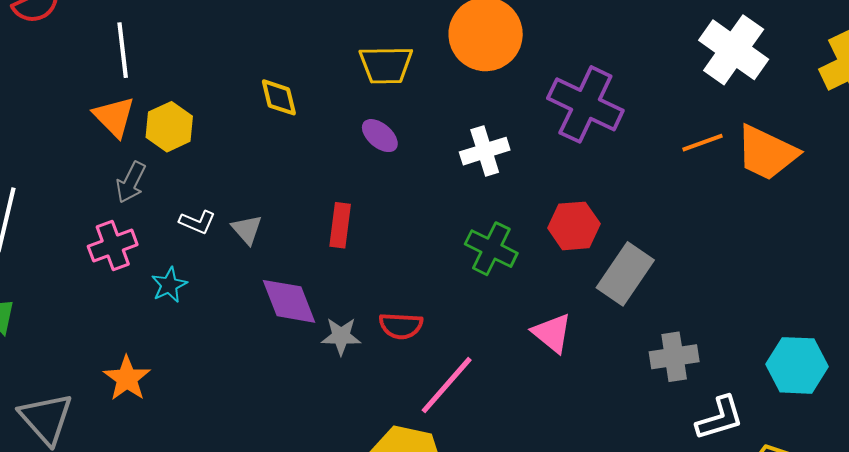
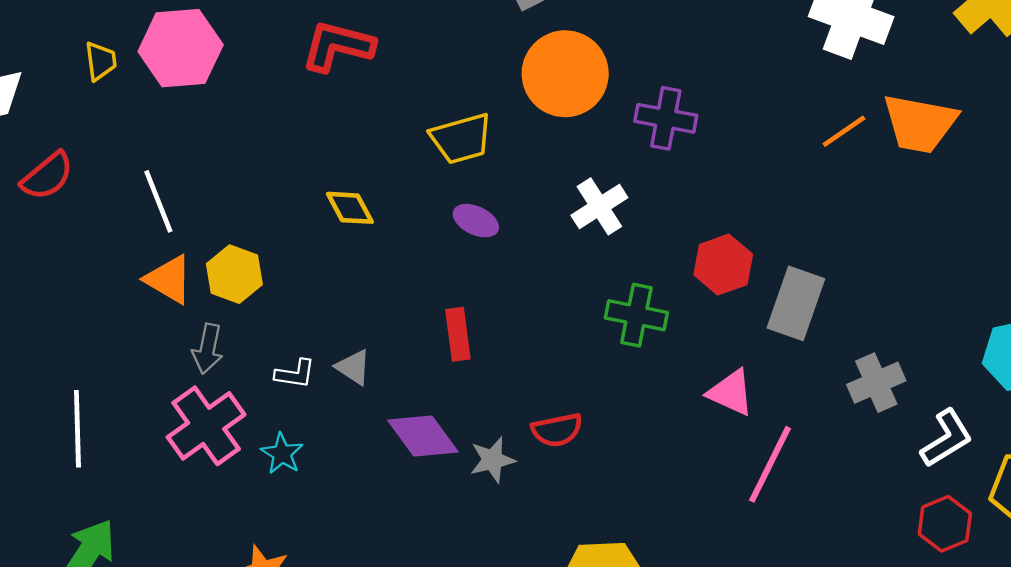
purple cross: (585, 104) -> (666, 118), moved, size x0.7
pink cross: (113, 245) -> (206, 426), size x1.4
pink line: (447, 385) -> (770, 464), moved

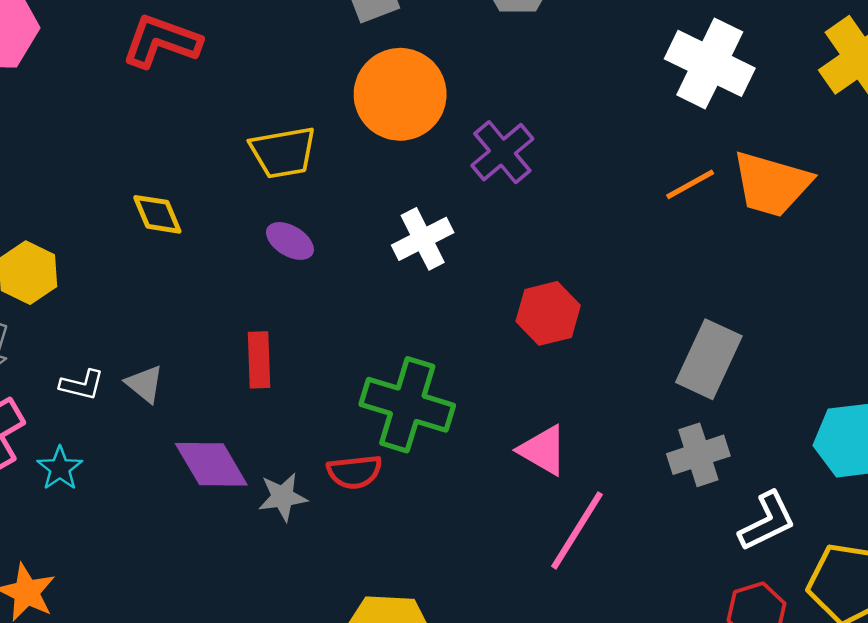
purple cross: (666, 118) -> (502, 152), turned 34
gray rectangle: (796, 303) -> (709, 359), moved
green cross: (636, 315) -> (407, 405), moved, size x1.4

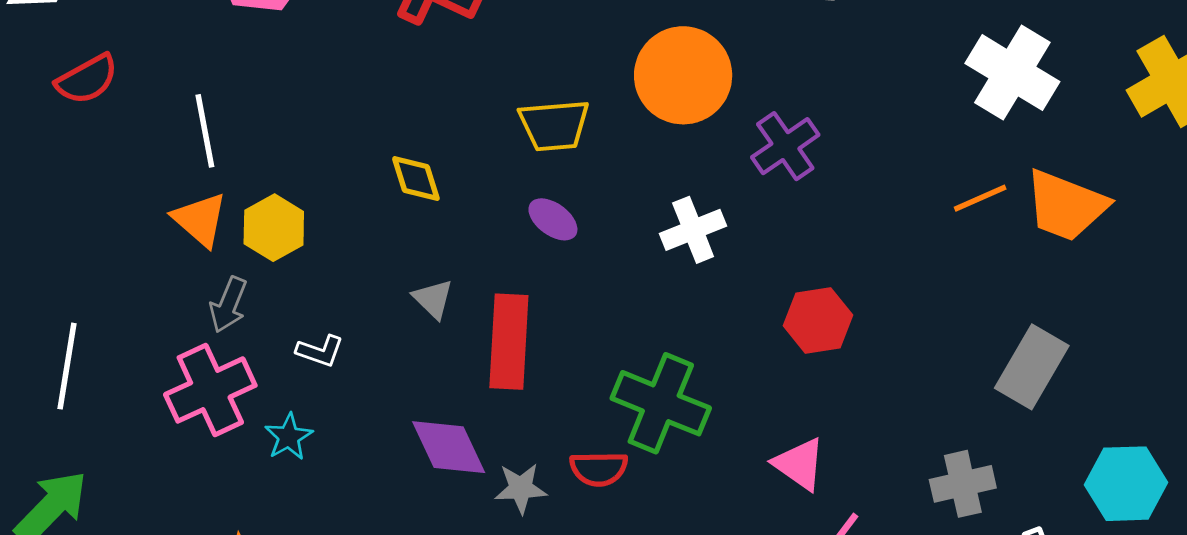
gray rectangle: (709, 359) -> (1032, 367), moved
red rectangle: (259, 360) -> (509, 342), size x1.6
gray triangle: (145, 384) -> (433, 299), moved

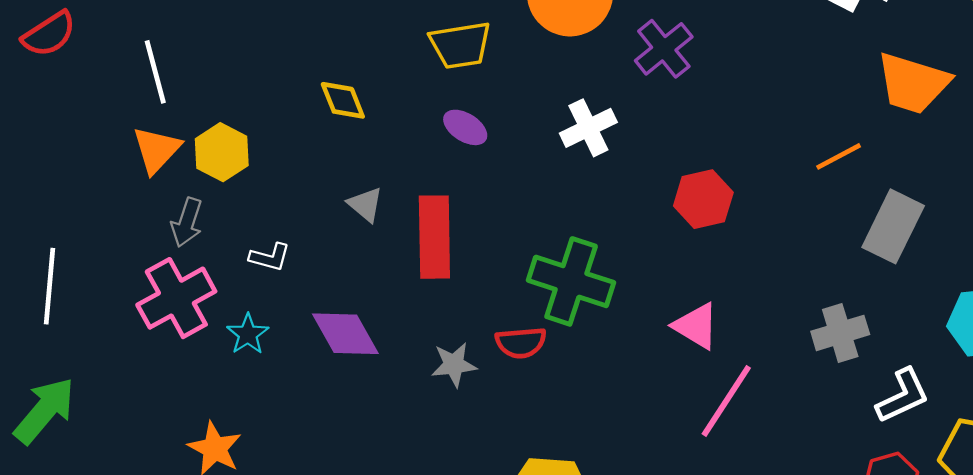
orange line: (980, 198) -> (839, 156), moved
orange triangle: (200, 220) -> (157, 150), turned 36
purple diamond: (449, 447) -> (345, 334), moved

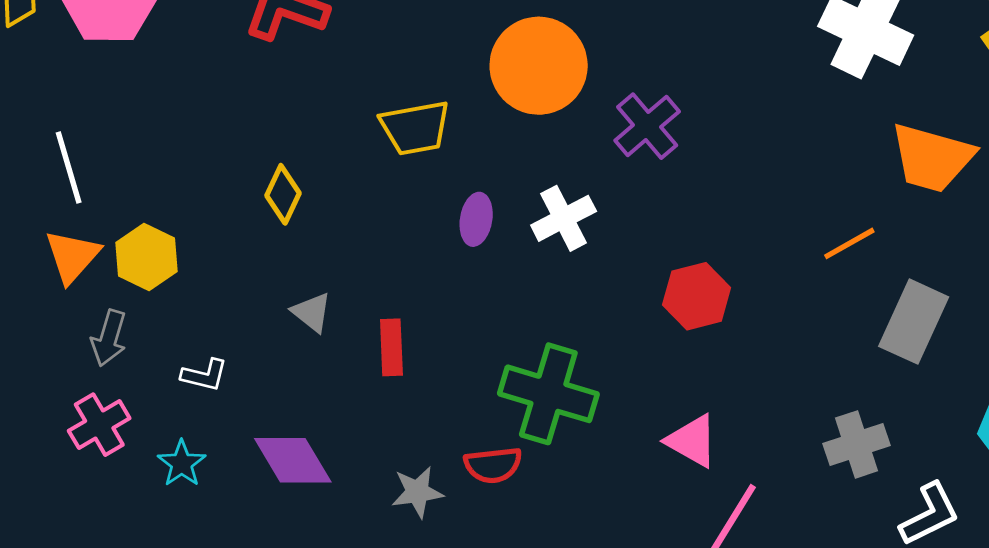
yellow diamond: (343, 100) -> (283, 194), turned 48
purple ellipse: (465, 127) -> (476, 219), moved, turned 69
red rectangle: (434, 237) -> (391, 347), size x0.6
pink cross: (176, 298) -> (99, 425), size x0.7

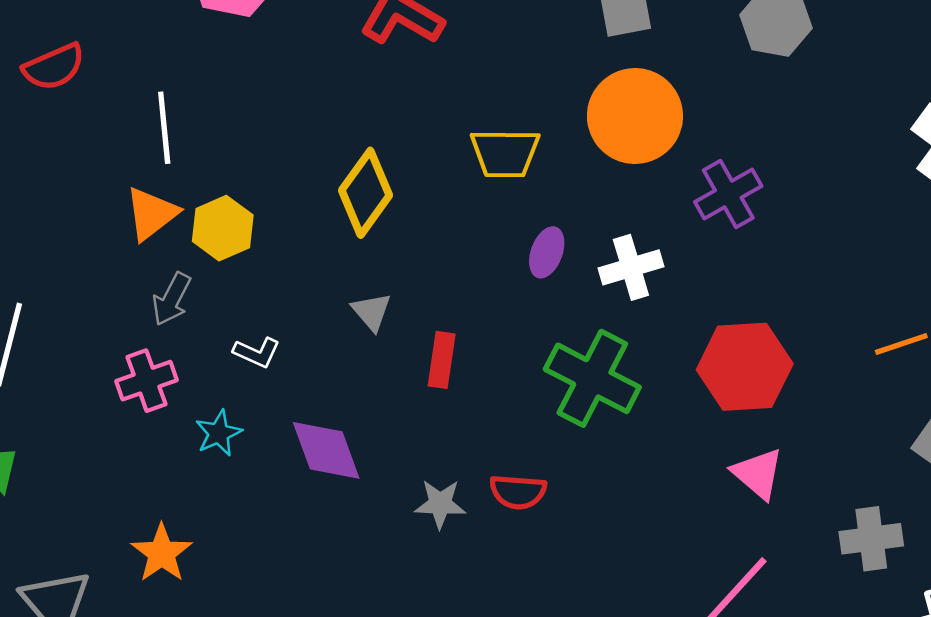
yellow diamond: (283, 194) -> (366, 193), size x1.5
red hexagon: (697, 296) -> (745, 367), size x1.4
green cross: (548, 394) -> (592, 378), moved
pink triangle: (692, 441) -> (758, 473), moved

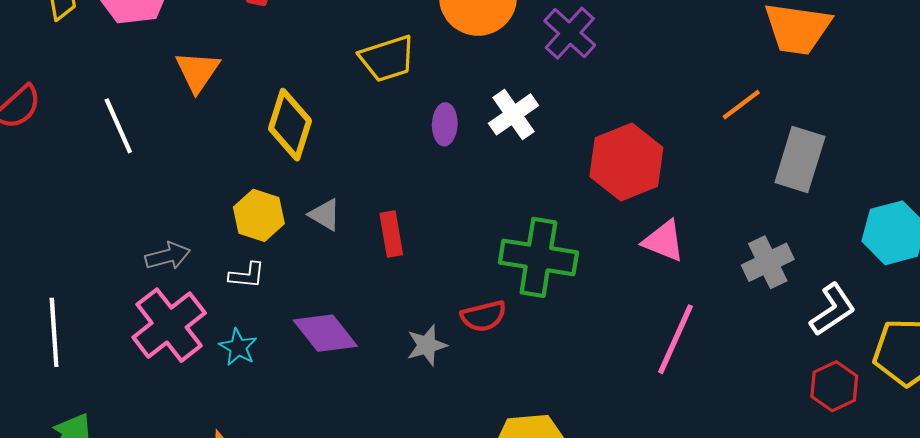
orange triangle: (151, 214) -> (197, 71), moved
yellow hexagon: (223, 228) -> (259, 215), moved
gray arrow: (172, 299) -> (168, 256), turned -114
green cross: (592, 378) -> (538, 257), moved
pink cross: (146, 381) -> (169, 325), size x1.5

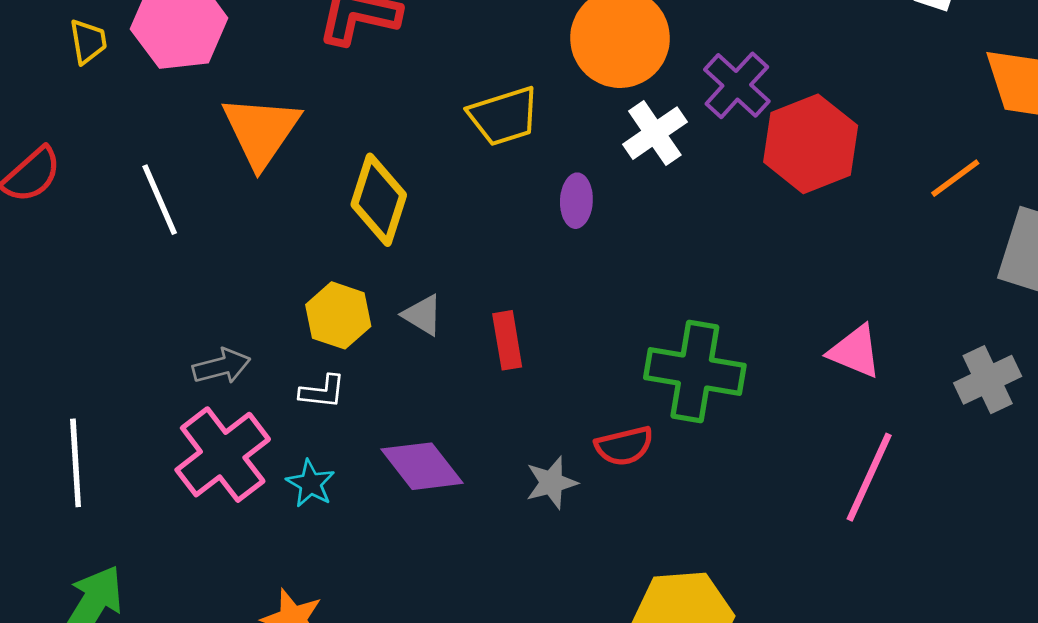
orange triangle: (197, 71) -> (261, 131), size x1.4
white cross: (513, 114) -> (655, 133), moved
red hexagon: (626, 162) -> (811, 144), moved

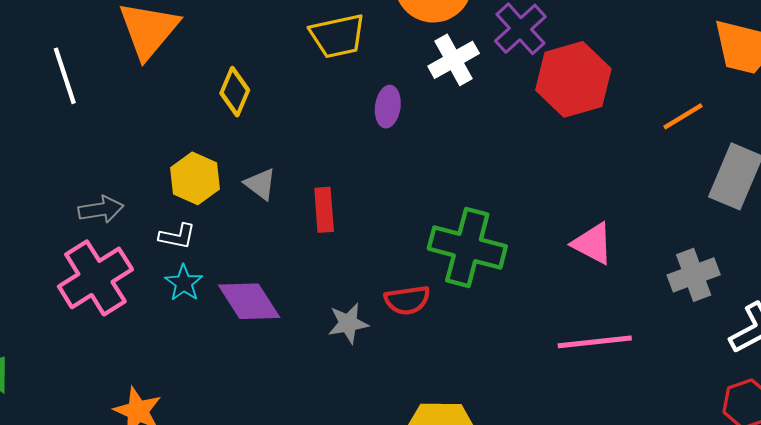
yellow diamond: (379, 200) -> (235, 92), size x0.7
pink line: (869, 477) -> (595, 342), turned 54
cyan star: (311, 483) -> (184, 283), moved

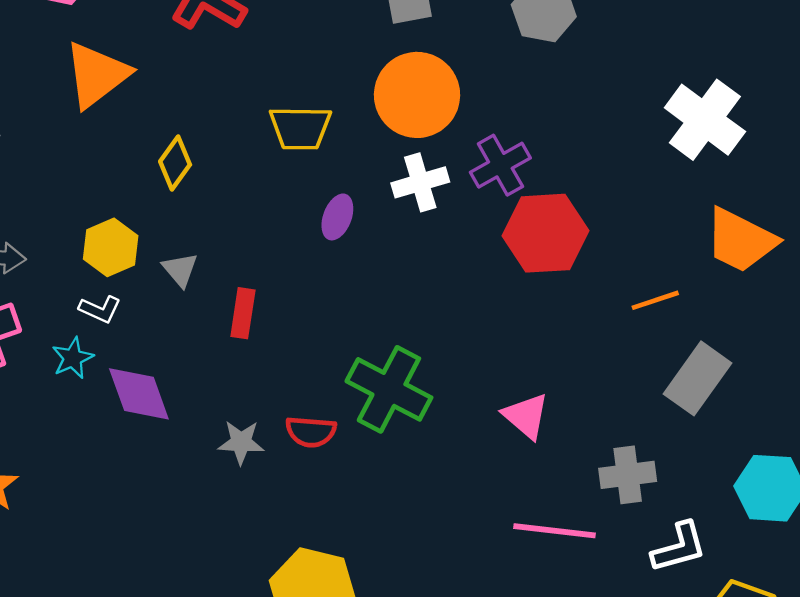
white L-shape: (177, 236) -> (100, 309), moved
pink line: (595, 342) -> (555, 531), moved

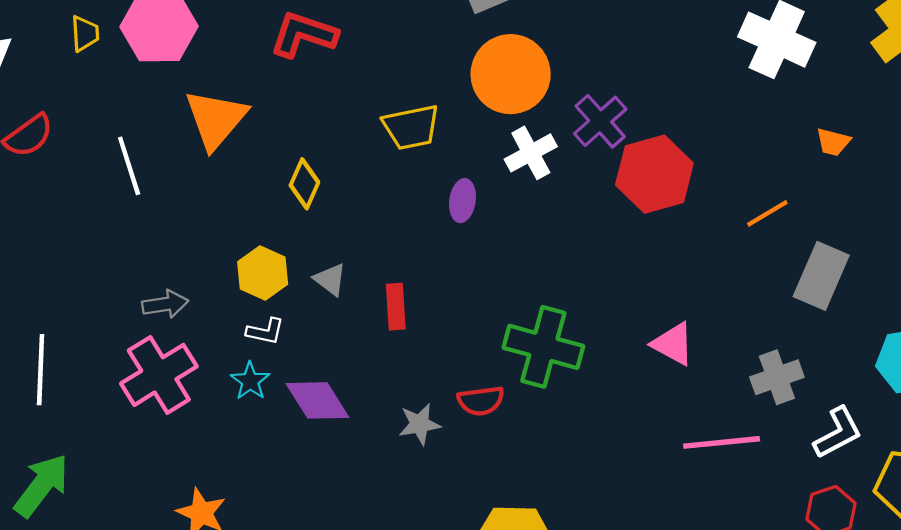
orange trapezoid: (741, 240) -> (833, 142), size x0.5

